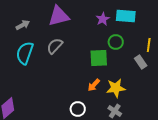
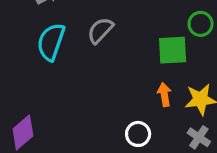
orange arrow: (94, 85) -> (164, 95), turned 128

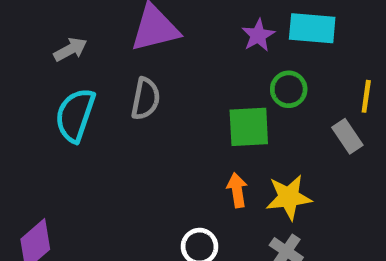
gray semicircle: (100, 30) -> (146, 99), turned 148

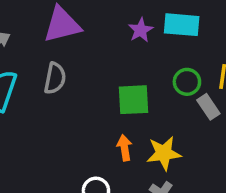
green circle: (289, 89) -> (187, 82), moved

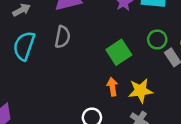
green square: (133, 100) -> (119, 52), turned -30

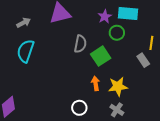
gray semicircle: (62, 37) -> (80, 44), moved
green circle: (157, 39) -> (117, 33), moved

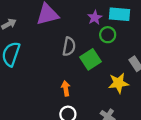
orange arrow: (96, 83) -> (66, 88), moved
yellow star: (118, 86) -> (118, 83), moved

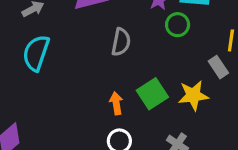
green square: (90, 59) -> (152, 94), moved

